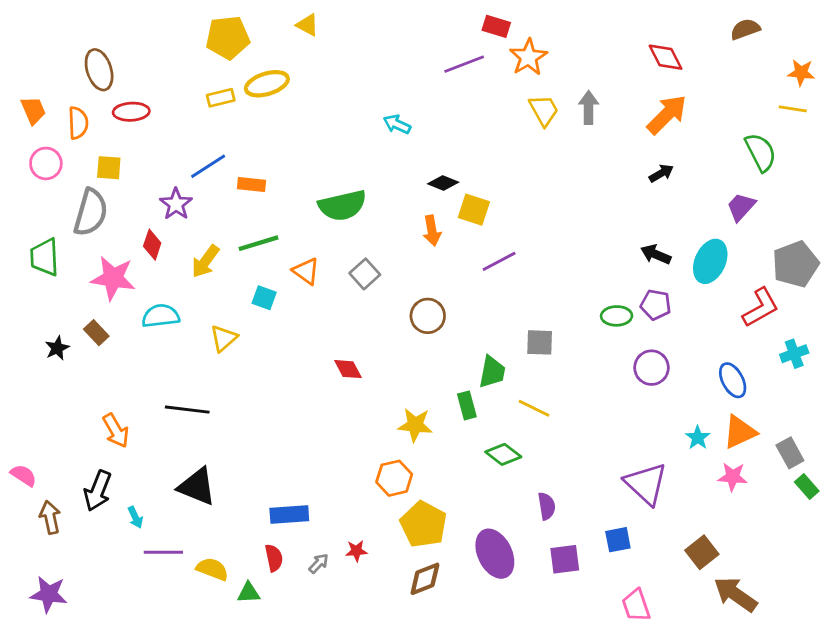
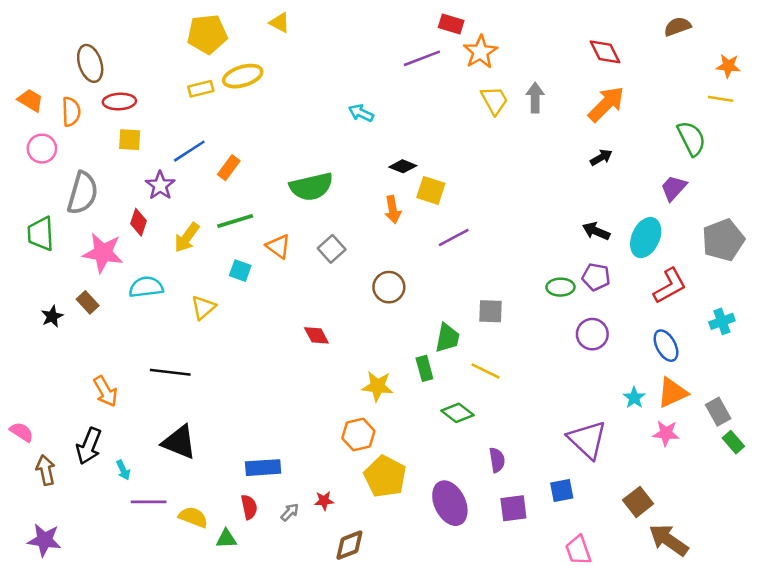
orange trapezoid: (33, 110) -> (30, 100), turned -36
yellow square: (109, 168) -> (130, 140), moved
orange rectangle: (252, 184) -> (229, 168), turned -60
red L-shape: (761, 308) -> (670, 286), moved
brown diamond: (425, 579) -> (349, 545), moved

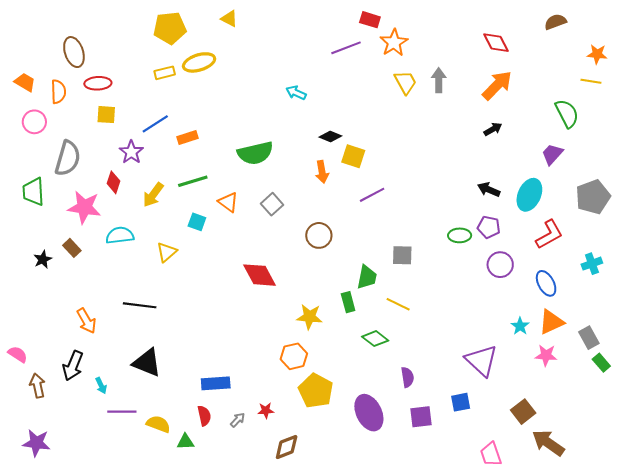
orange rectangle: (229, 168) -> (188, 137), turned 36
purple circle: (592, 334) -> (500, 265), moved
red diamond: (316, 335) -> (259, 275), size x1.6
pink trapezoid: (578, 550) -> (491, 454), moved

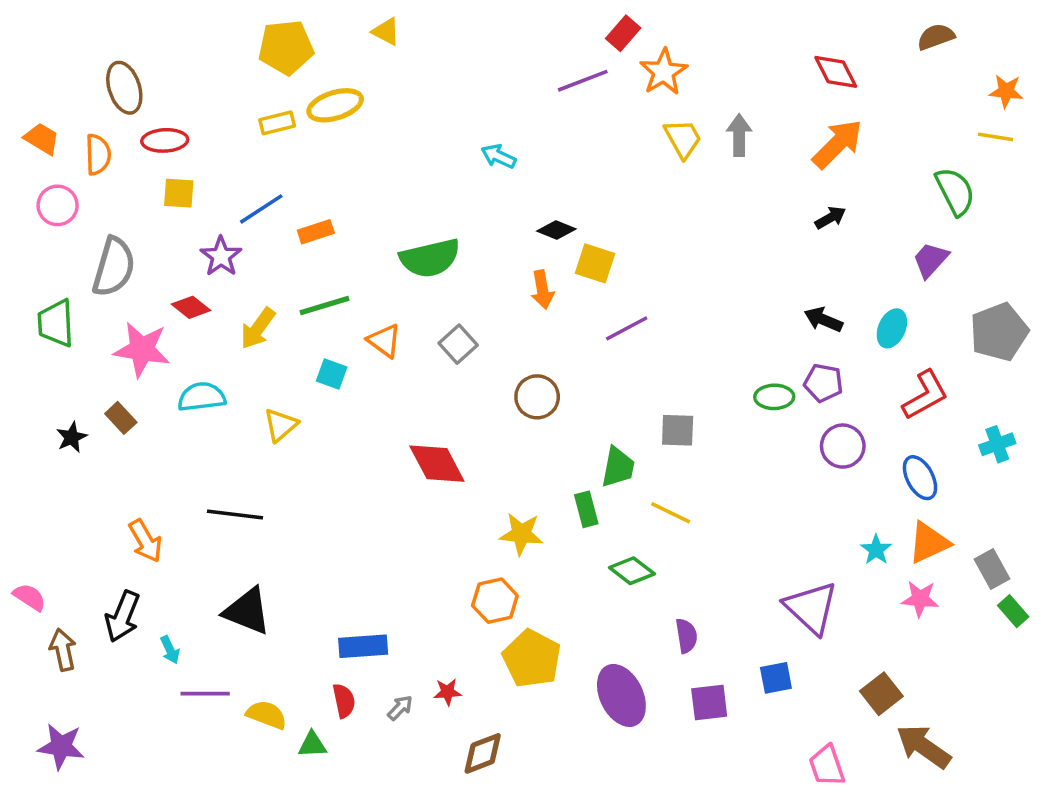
red rectangle: (370, 20) -> (623, 33), turned -66
red diamond: (114, 182) -> (191, 307), turned -70
cyan ellipse: (529, 195) -> (892, 328), size x0.7

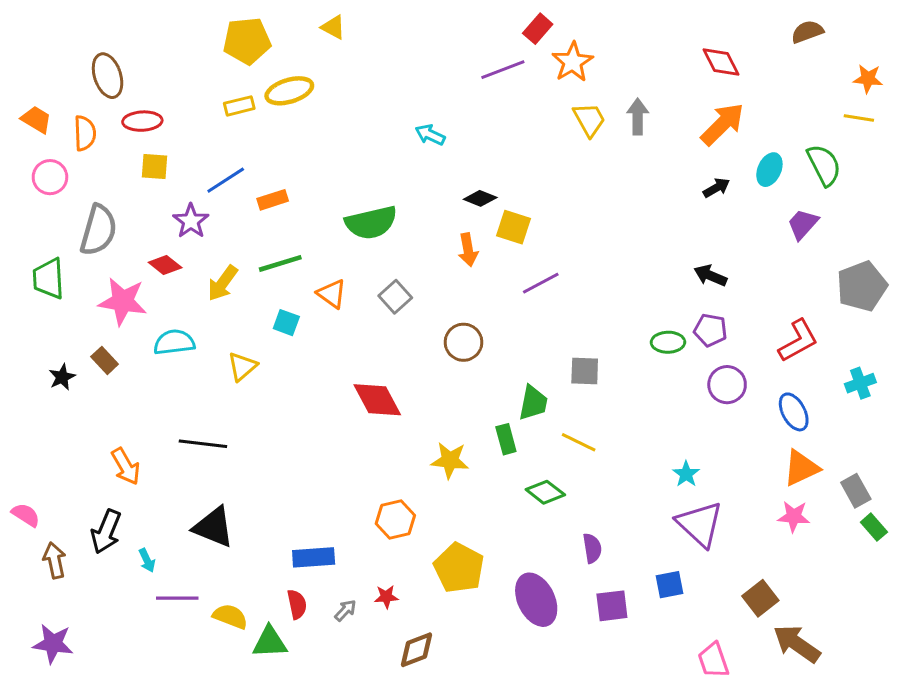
cyan ellipse: (892, 328) -> (769, 170), moved
cyan star: (876, 550) -> (686, 474), moved
orange hexagon: (495, 601) -> (395, 519), moved
green triangle: (312, 745) -> (270, 642), size x1.4

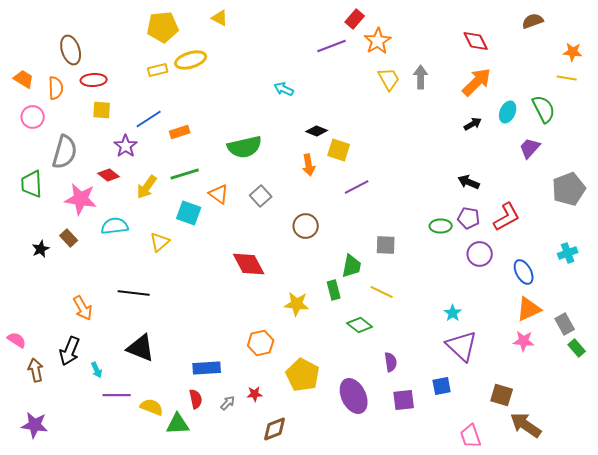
cyan square: (286, 323) -> (189, 213), size x1.4
red L-shape: (798, 341) -> (507, 217), moved
brown square: (760, 598) -> (502, 395), turned -35

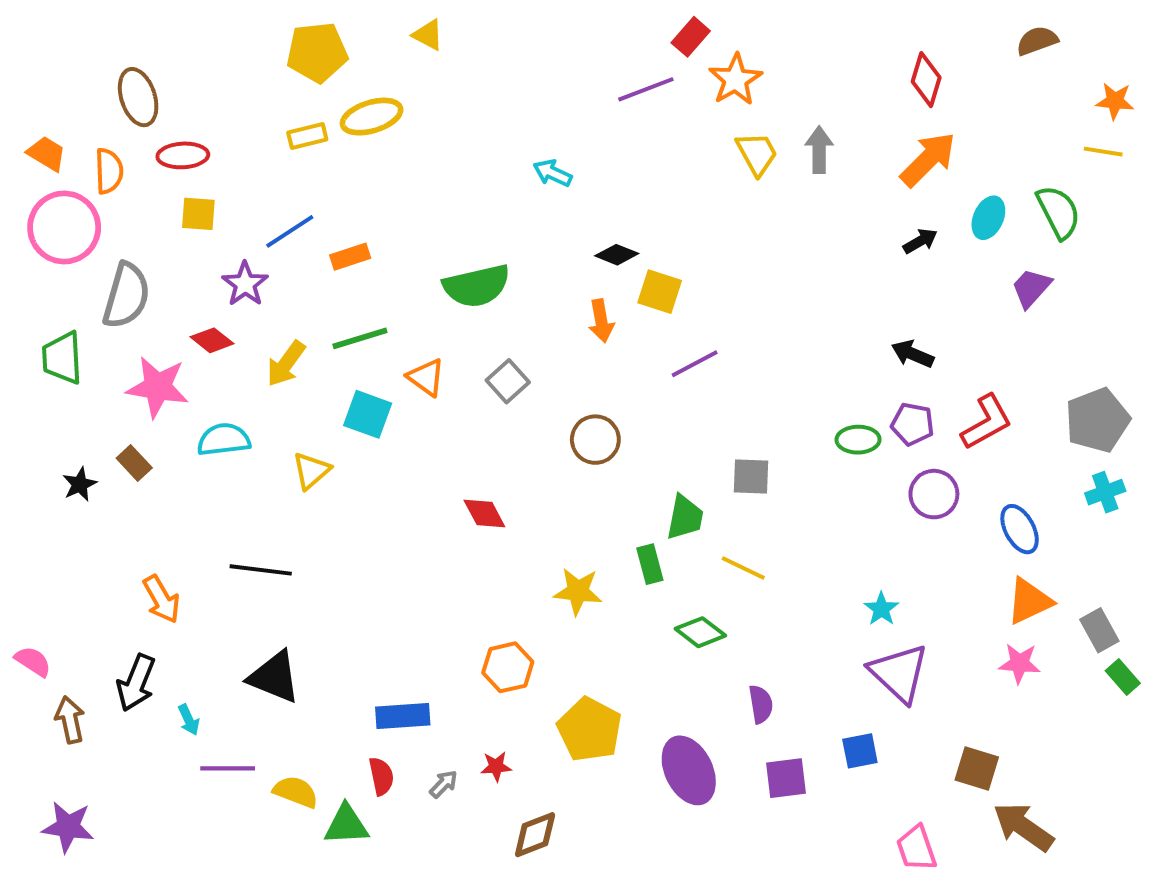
red diamond: (476, 41) -> (926, 80), turned 44
pink circle: (33, 117) -> (64, 227), size x1.6
gray pentagon: (569, 189) -> (1097, 420), moved
red diamond: (249, 264) -> (484, 514), size x0.7

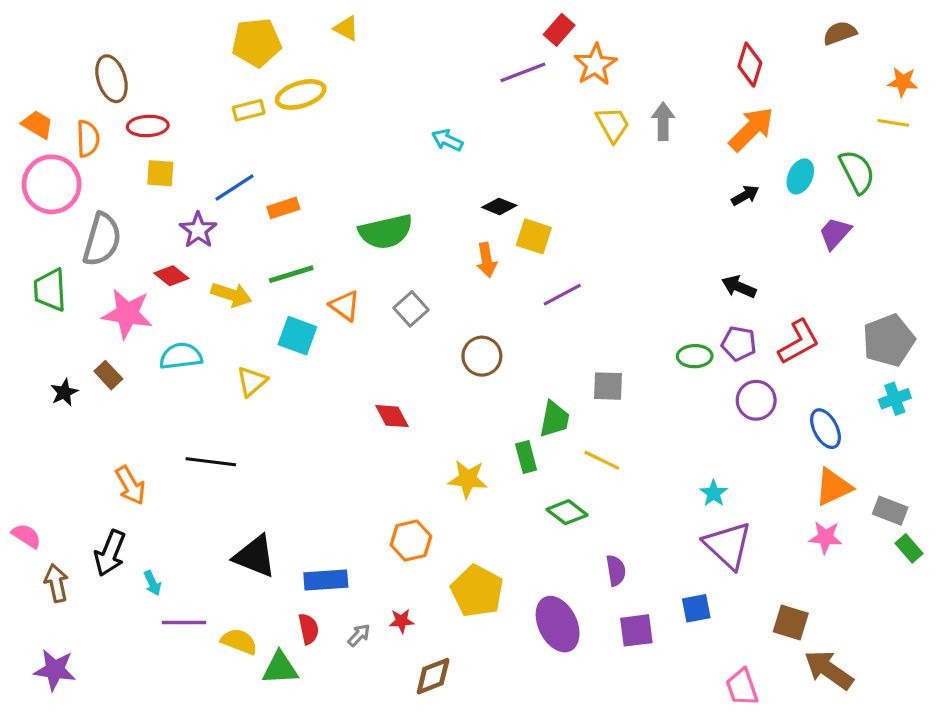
yellow arrow: (286, 364) -> (231, 295), turned -108
gray rectangle: (1099, 630) -> (890, 511), turned -40
black triangle: (274, 677) -> (255, 556), moved

